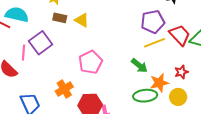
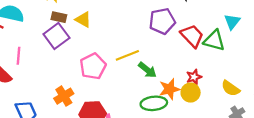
purple square: (41, 43) -> (56, 36), moved
yellow line: (155, 43) -> (127, 55), moved
yellow circle: (178, 97) -> (191, 93), moved

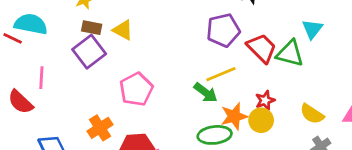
yellow line: (127, 55) -> (221, 74), moved

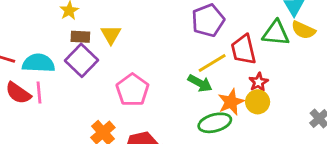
cyan semicircle: (31, 24) -> (39, 63), moved
yellow triangle: (123, 30) -> (111, 35), turned 40
red trapezoid: (262, 48) -> (244, 50), moved, turned -140
red semicircle: (20, 102) -> (18, 93), moved
yellow semicircle: (312, 114) -> (303, 30), moved

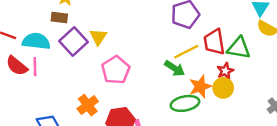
green triangle: (276, 33) -> (239, 48), moved
yellow triangle: (111, 35) -> (98, 37), moved
brown rectangle: (80, 37) -> (59, 17), moved

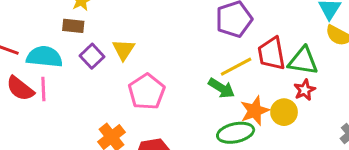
purple square: (74, 41) -> (92, 56), size x0.7
red star: (225, 71) -> (305, 90), moved

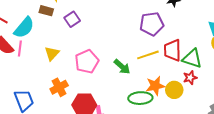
yellow triangle: (124, 50) -> (52, 53), moved
purple square: (92, 56) -> (72, 19), moved
cyan semicircle: (44, 57) -> (24, 28), turned 115
green arrow: (221, 88) -> (122, 67), moved

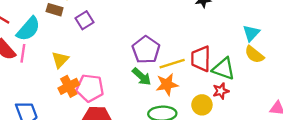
purple pentagon: (152, 24) -> (146, 50), moved, turned -30
pink pentagon: (87, 62) -> (90, 88), moved, turned 30
orange star: (155, 86) -> (167, 84), moved
orange cross: (59, 87) -> (69, 86), moved

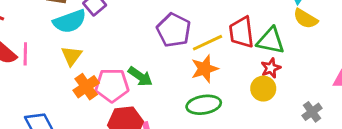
cyan semicircle: (28, 29) -> (70, 21), moved, turned 36
green arrow: (142, 77) -> (140, 77), moved
yellow circle: (202, 105) -> (263, 89), moved

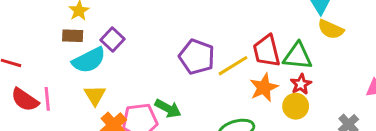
orange star: (205, 69) -> (264, 88), moved

